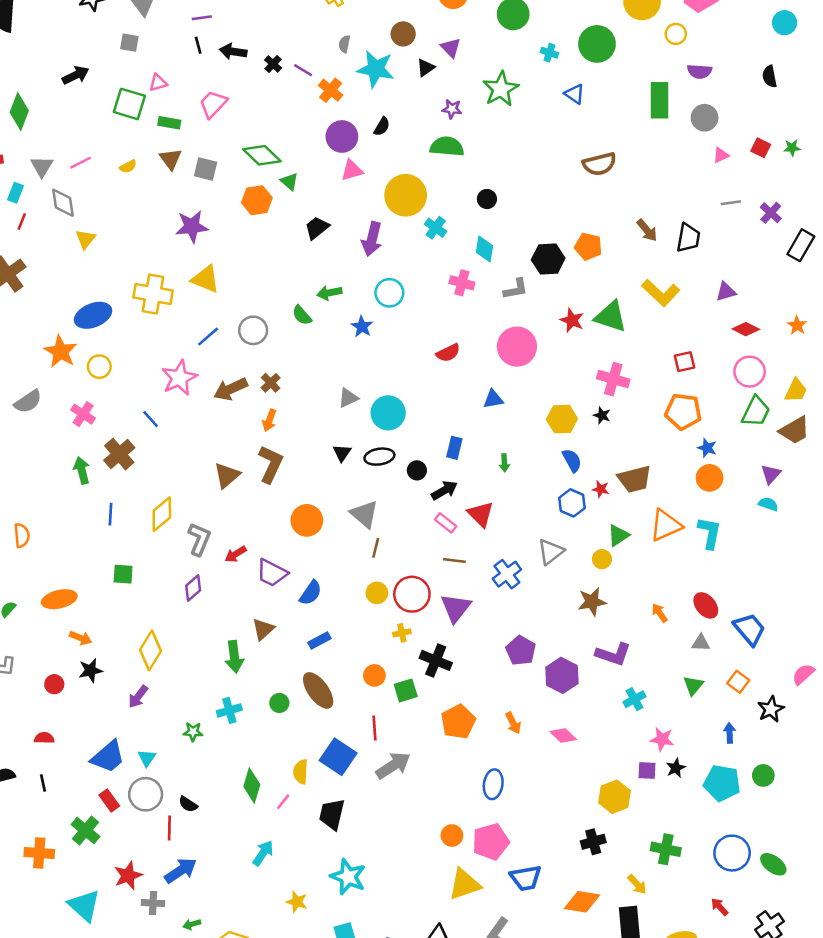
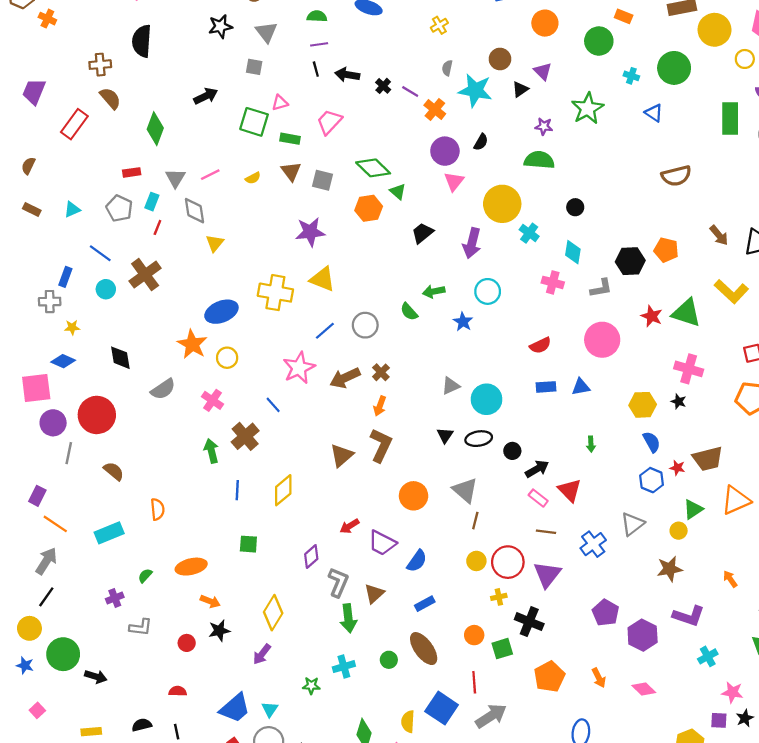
pink triangle: (352, 170) -> (454, 181), turned -35
blue rectangle: (454, 448) -> (546, 387), moved, turned 72
gray L-shape: (199, 539) -> (338, 582), moved

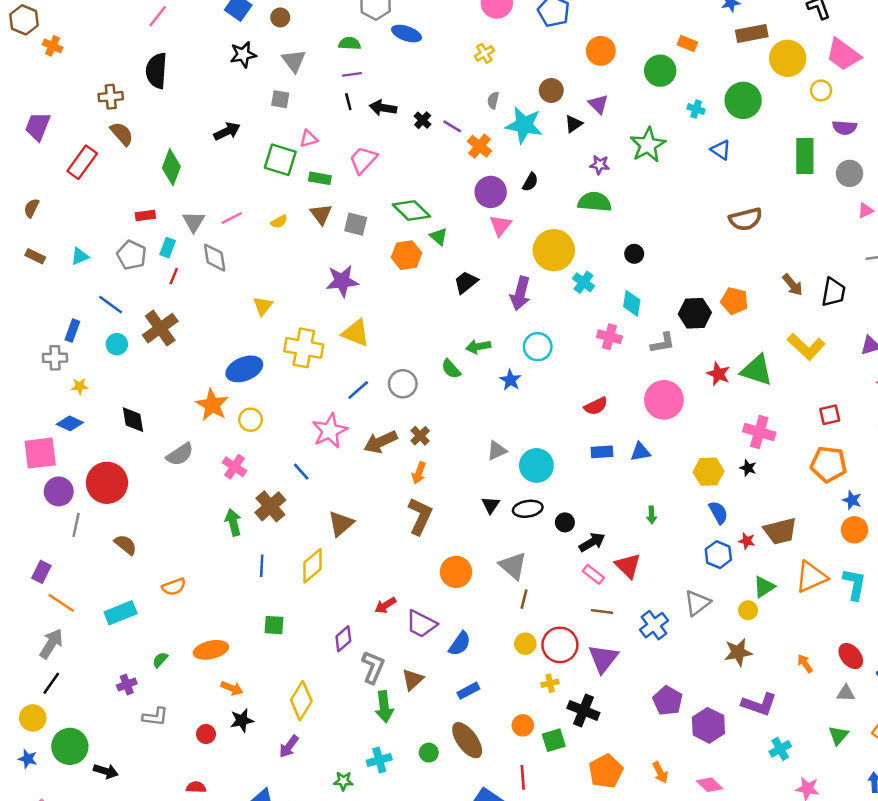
yellow triangle: (215, 243) -> (263, 306), moved
brown triangle: (342, 455) -> (341, 524), moved
orange semicircle: (157, 509) -> (174, 587), turned 75

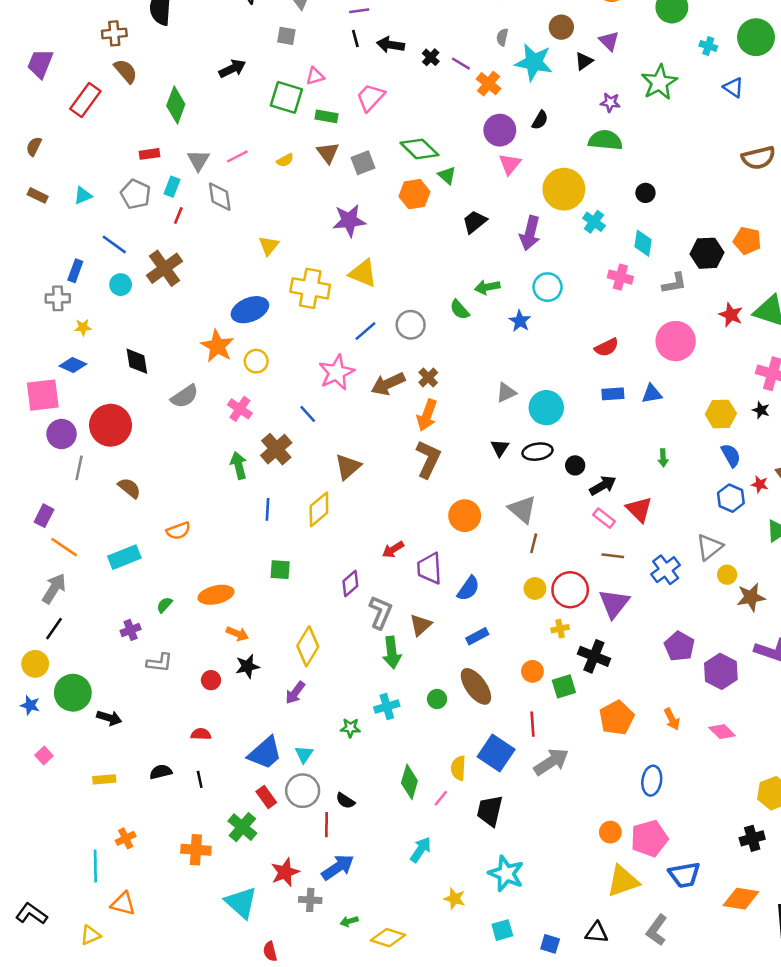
gray square: (356, 224) -> (363, 163), turned -35
orange arrow: (419, 473) -> (427, 415), size x1.4
yellow circle: (748, 610) -> (727, 575), moved
purple trapezoid: (421, 624) -> (429, 568), turned 60

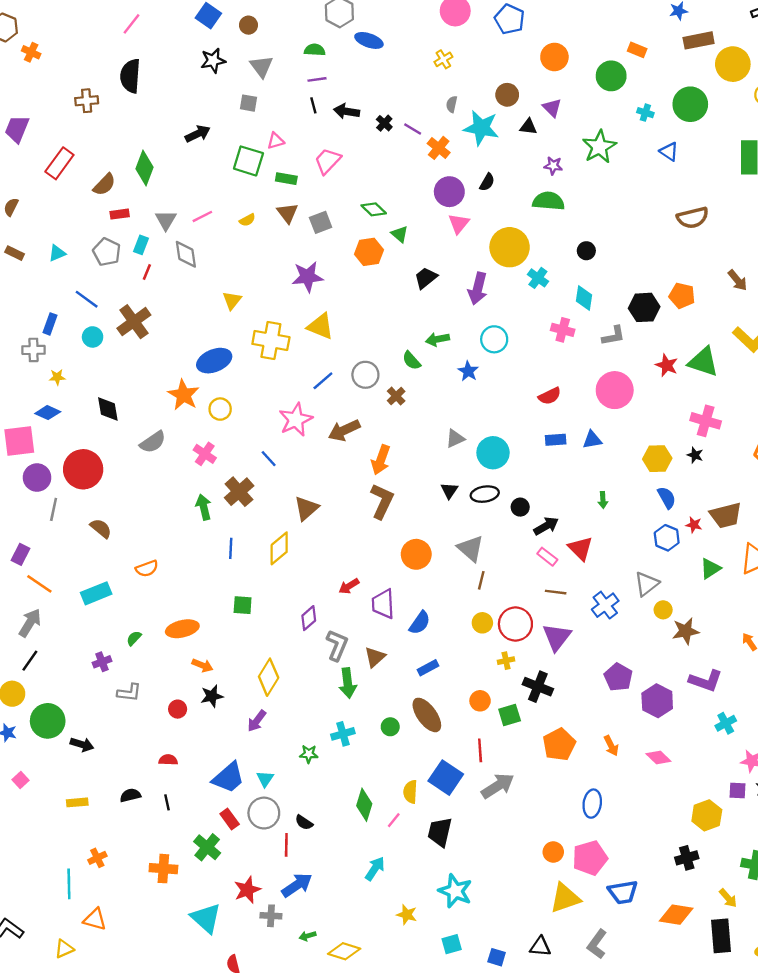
black triangle: (584, 61) -> (528, 127), turned 42
brown semicircle: (126, 71) -> (104, 185), moved, turned 85
green diamond: (419, 149) -> (374, 209), size x0.7
brown cross: (428, 378) -> (396, 396), moved

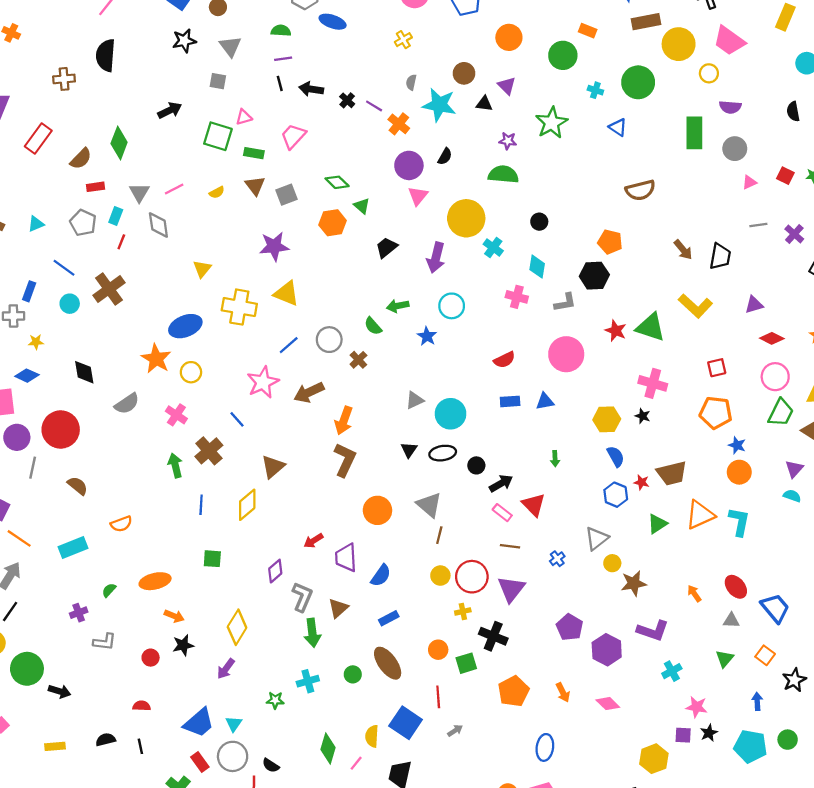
orange pentagon: (682, 296) -> (610, 242), moved
blue cross: (605, 605) -> (557, 559), size x0.6
gray arrow: (498, 786) -> (455, 731), size x0.5

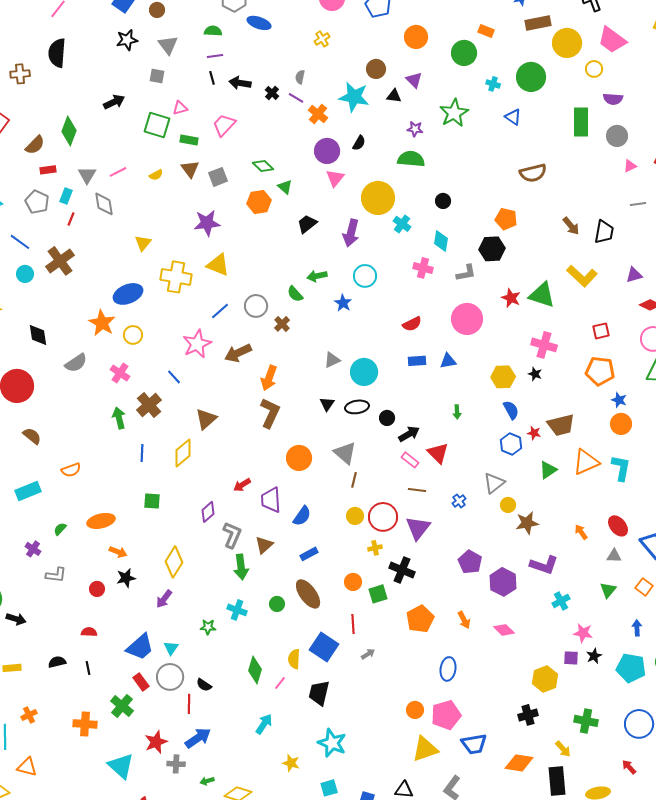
gray semicircle: (411, 82) -> (300, 77), moved
purple cross: (79, 613) -> (33, 549), turned -35
cyan cross: (308, 681) -> (237, 610), turned 36

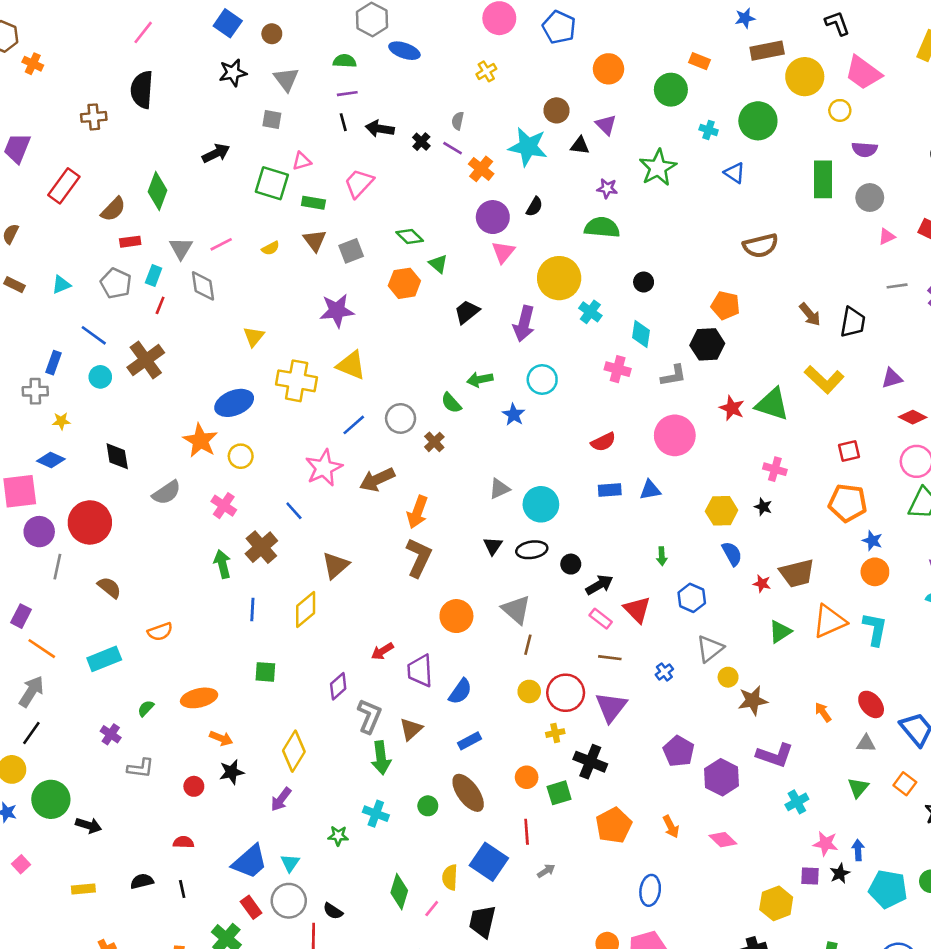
pink cross: (544, 345) -> (775, 469), size x0.7
blue hexagon: (511, 444) -> (692, 598), moved
blue arrow: (637, 628) -> (858, 850), moved

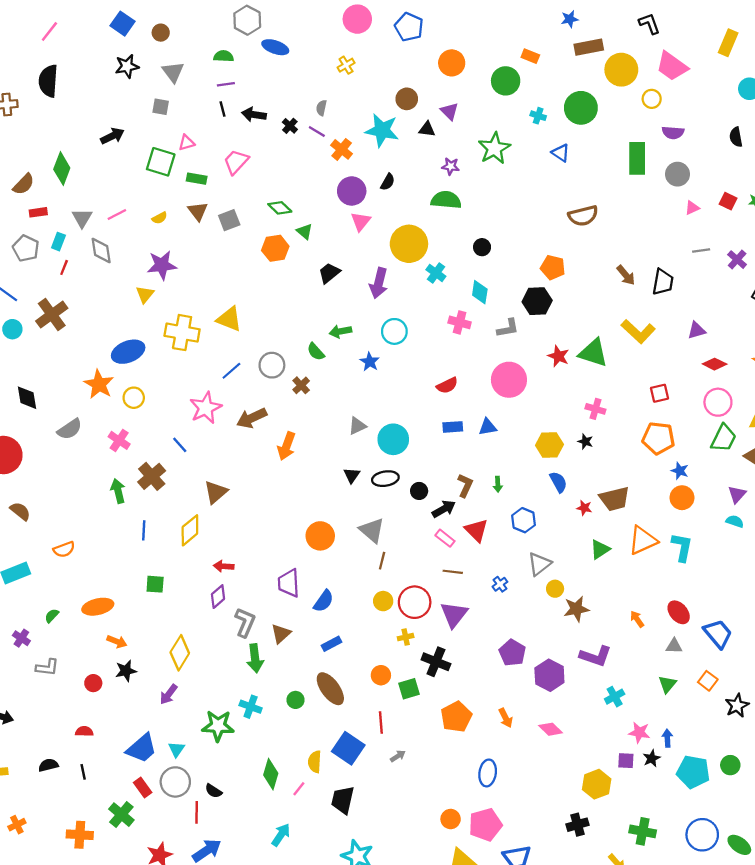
purple star: (337, 311) -> (162, 265), moved
brown L-shape: (419, 558) -> (465, 485), moved, size x0.7
red arrow: (382, 651) -> (224, 566), moved, turned 36
green star: (338, 836) -> (218, 726), size x1.8

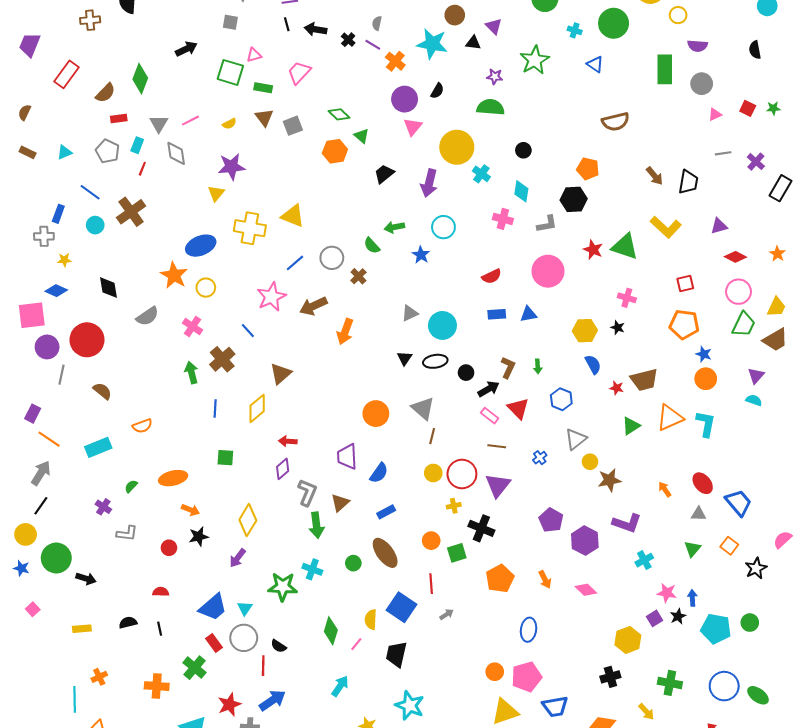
purple square: (626, 761) -> (655, 618), turned -35

